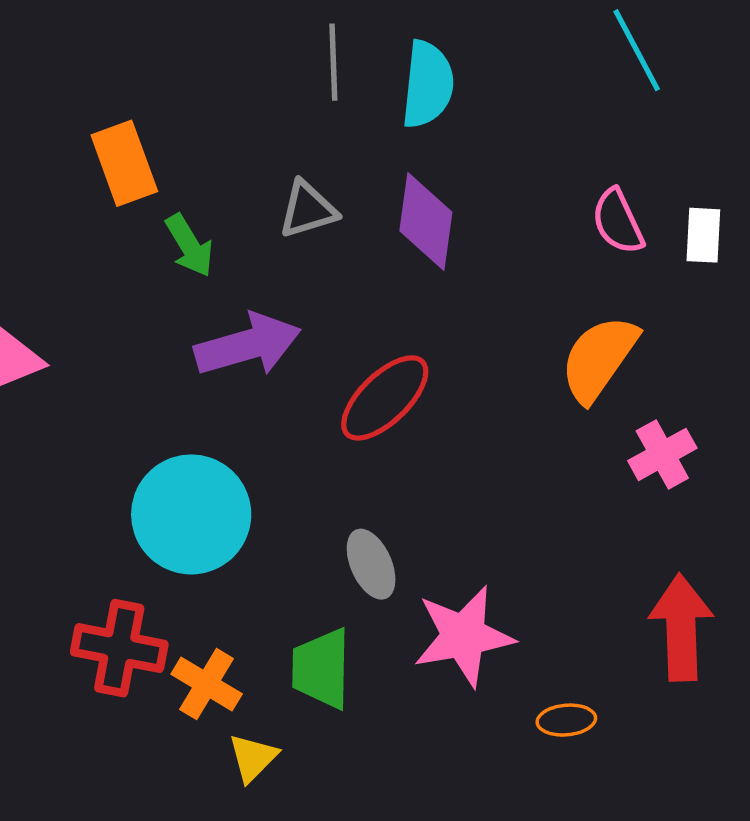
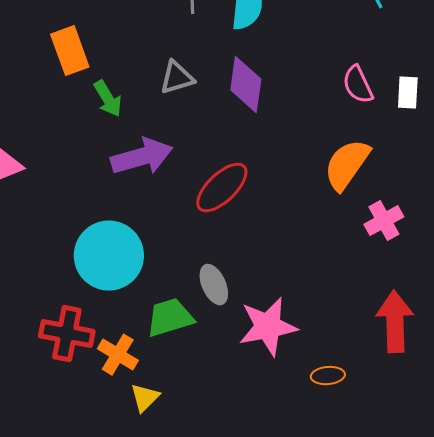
green trapezoid: (321, 669) -> (170, 318), moved, turned 72

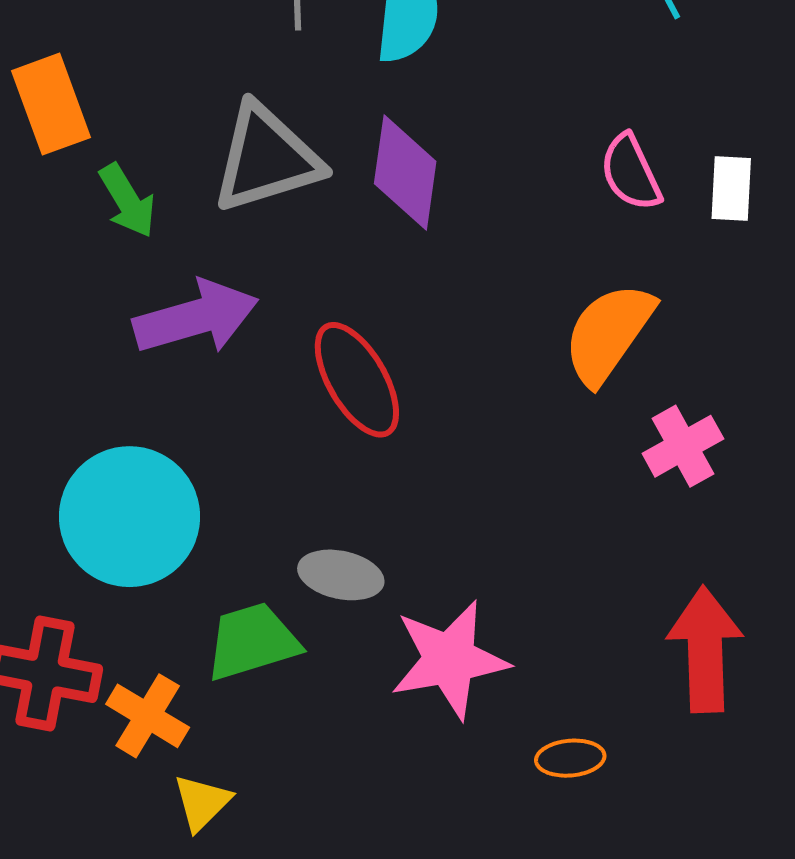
gray triangle: (177, 78) -> (266, 158), size x1.6
red ellipse: (222, 188) -> (357, 380), turned -76
gray ellipse: (214, 285) -> (341, 575), turned -54

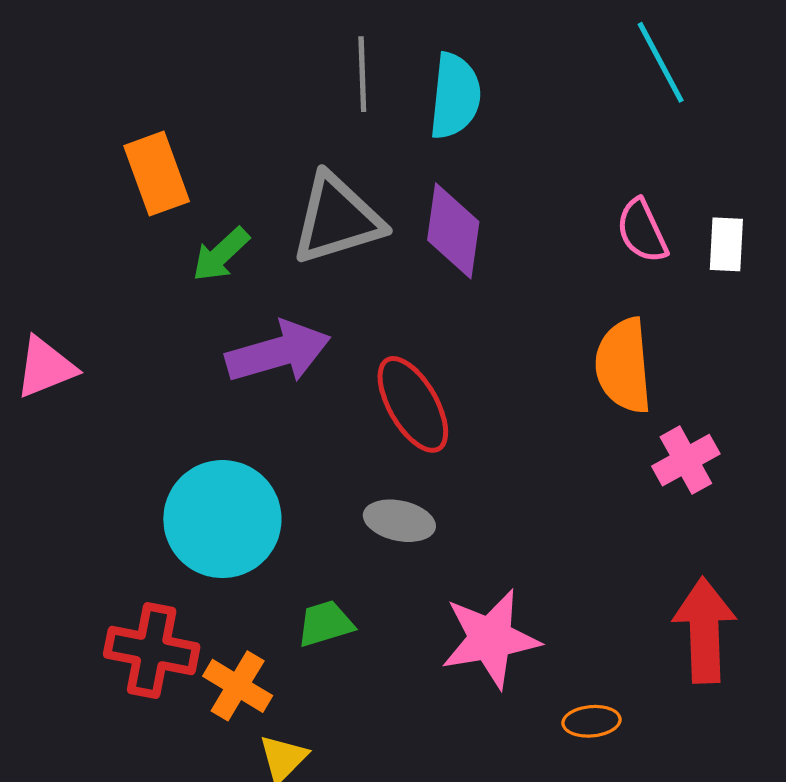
green arrow: (127, 201) -> (221, 254), turned 78
orange semicircle: (608, 333) -> (624, 366), turned -40
gray ellipse: (341, 575) -> (399, 521), moved
green trapezoid: (252, 641) -> (325, 624), size x0.7

